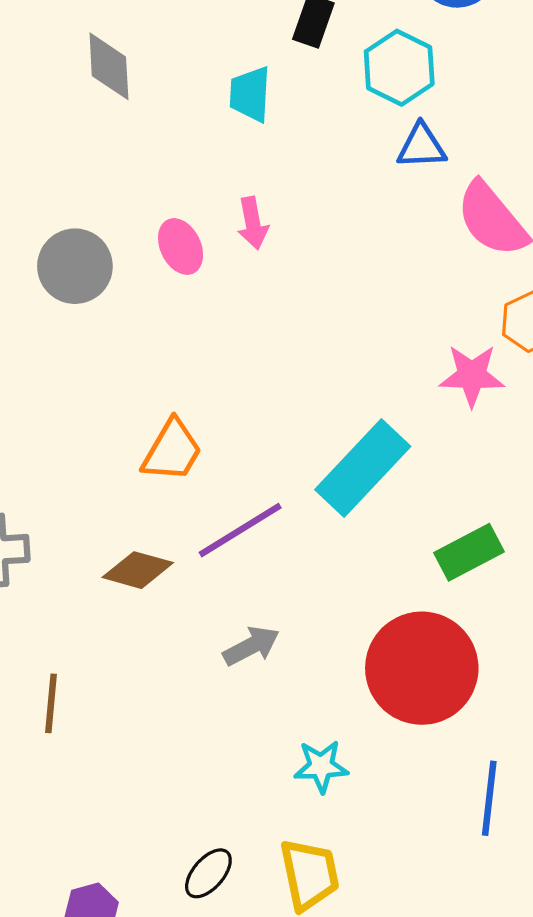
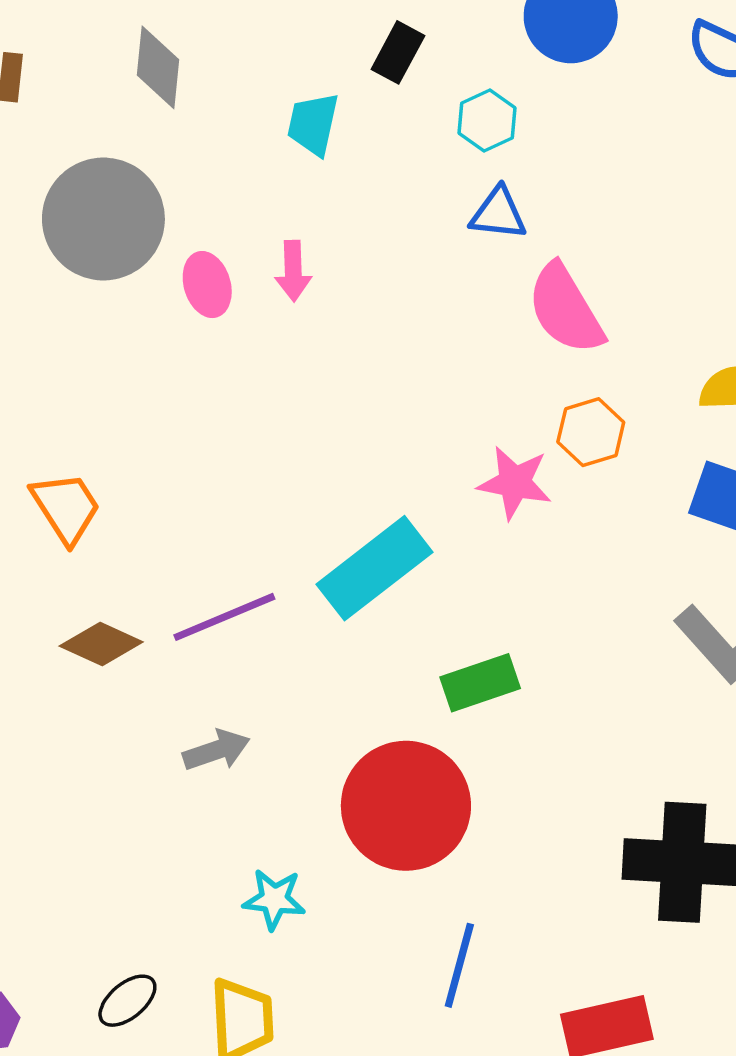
cyan hexagon: (399, 68) -> (487, 121), size x0.7
gray circle: (75, 266) -> (103, 219), moved, size x1.4
orange trapezoid: (172, 451) -> (66, 508), moved, turned -72

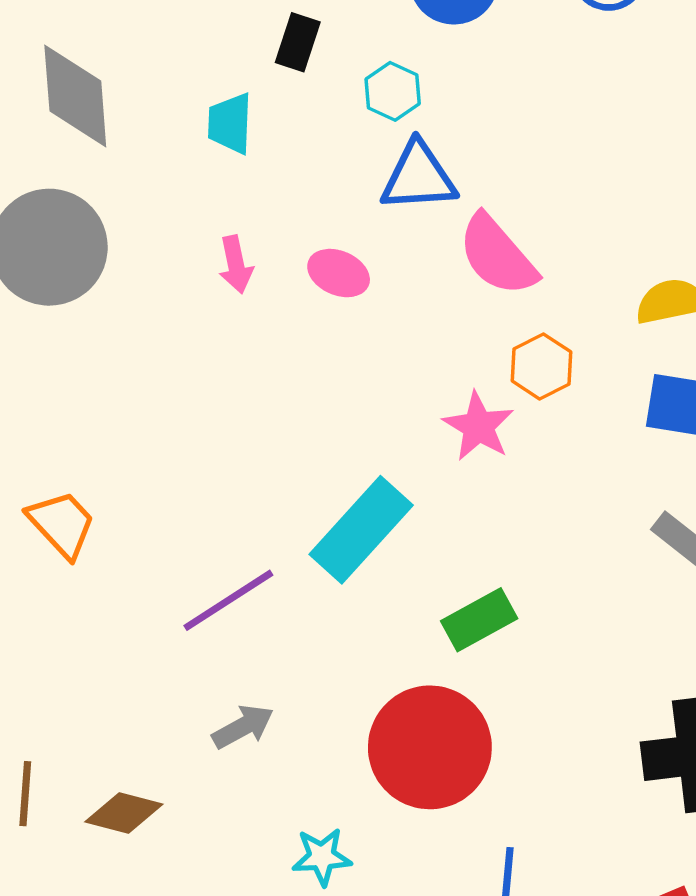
gray diamond: (158, 67) -> (75, 96), size x1.4
blue triangle: (498, 214) -> (419, 177), size x1.4
pink ellipse: (207, 285) -> (339, 273), moved, turned -40
pink star: (515, 483) -> (478, 426), turned 30
brown diamond: (101, 644) -> (124, 813), moved

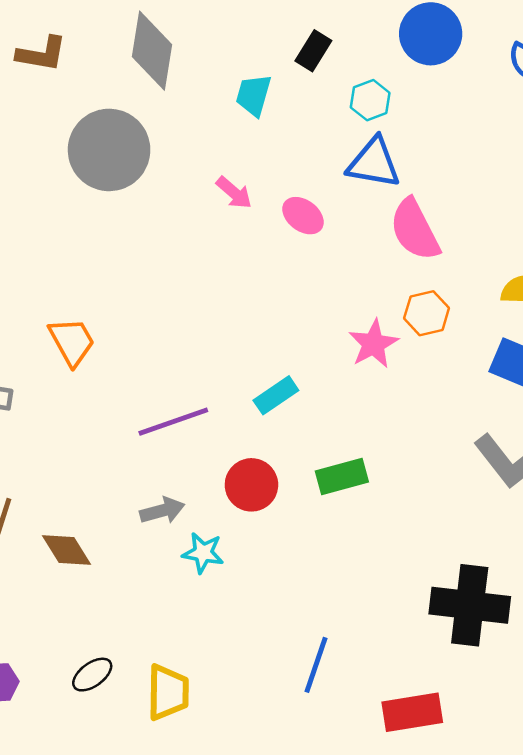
pink arrow: (236, 264) -> (234, 193), turned -51
cyan rectangle: (361, 530) -> (276, 395), size x0.6
red circle: (430, 747) -> (251, 485), moved, size x0.6
brown diamond: (124, 813) -> (66, 550), turned 30
cyan star: (322, 857) -> (203, 553), moved

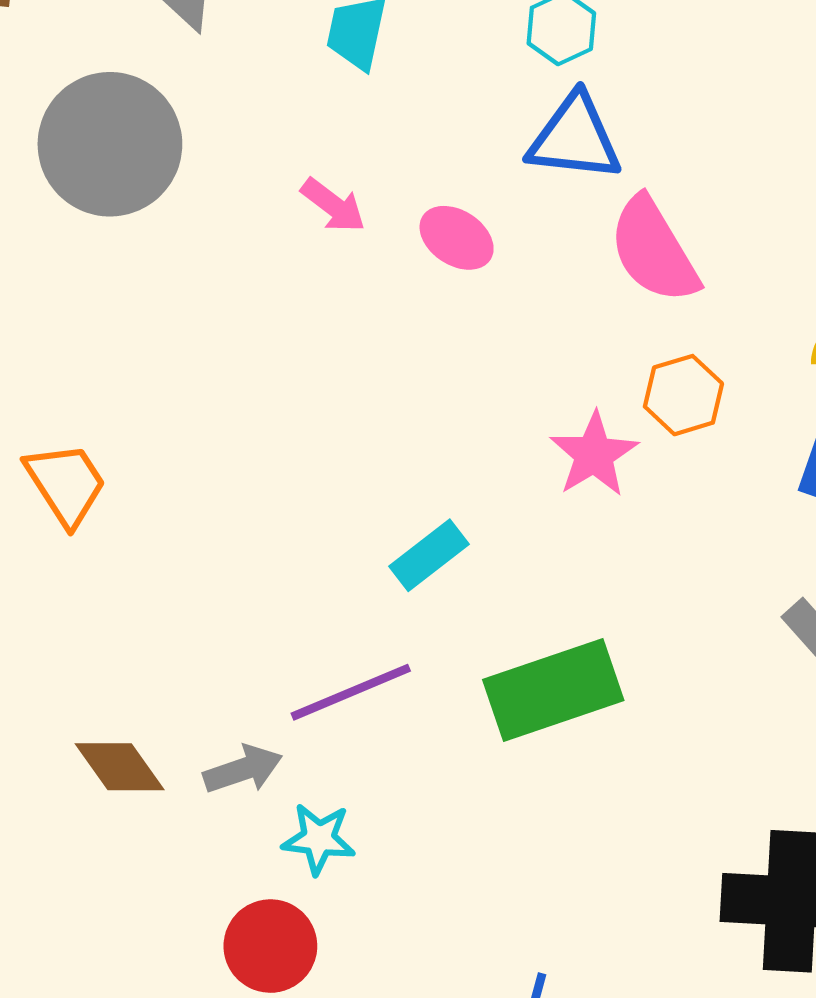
purple line: (173, 422) -> (351, 692), moved
green rectangle: (342, 476) -> (553, 690), size x1.5
red circle: (251, 485) -> (270, 946), moved
brown diamond: (66, 550) -> (120, 767), moved

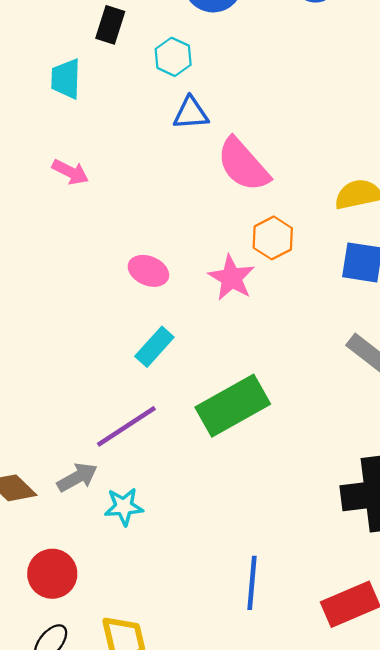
blue triangle: (575, 138) -> (191, 113), size x0.7
pink ellipse: (457, 238) -> (148, 271), moved
red circle: (270, 946) -> (52, 574), moved

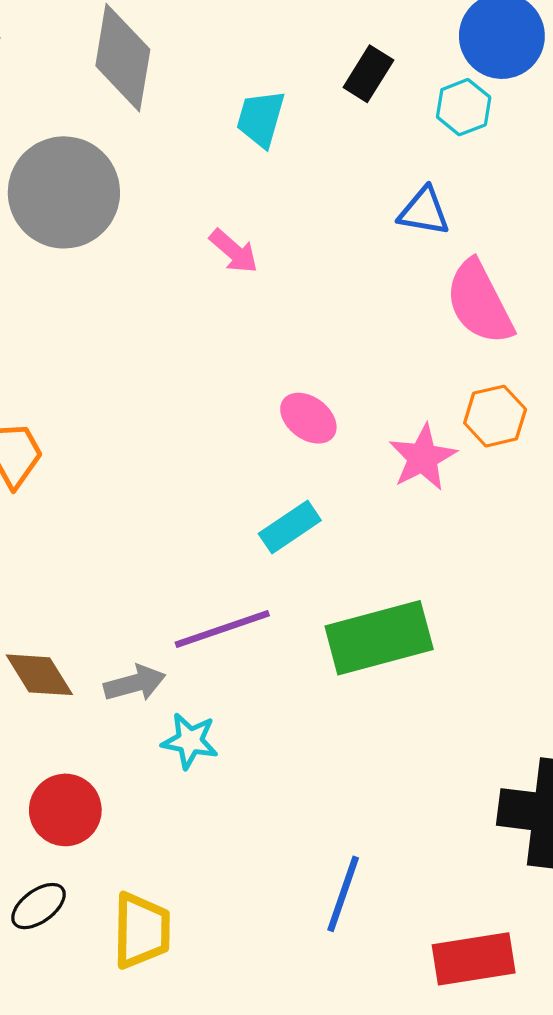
black rectangle: (110, 25) -> (368, 74), moved
cyan hexagon: (173, 57) -> (464, 107), moved

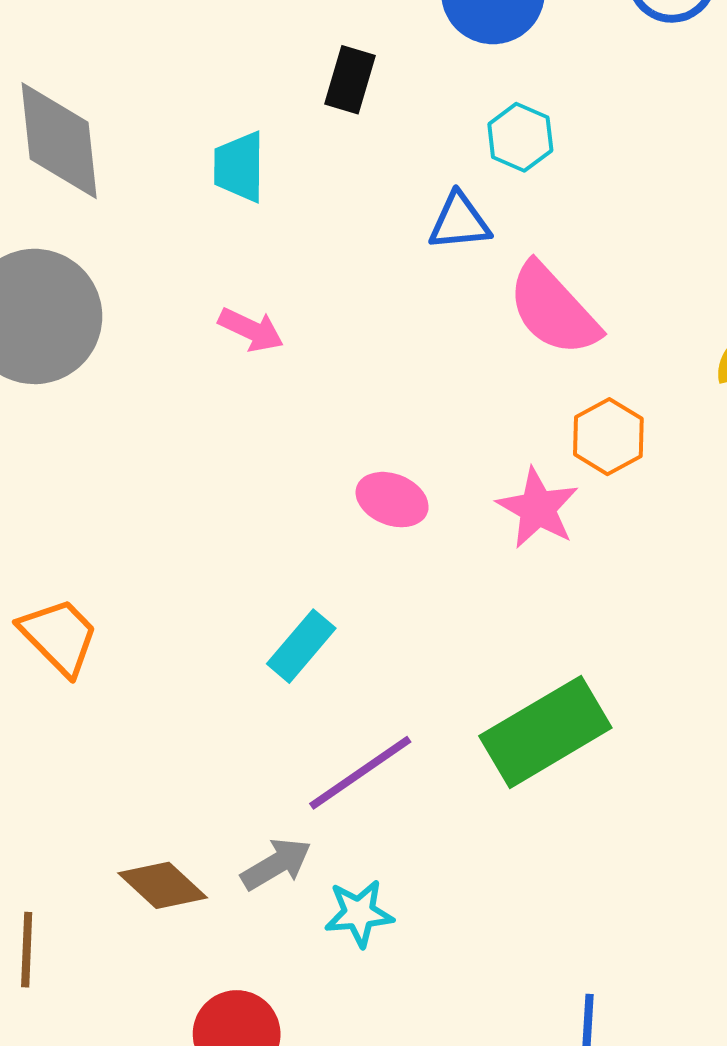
cyan hexagon: (464, 107) -> (520, 137), moved
cyan rectangle: (290, 527) -> (301, 646), moved

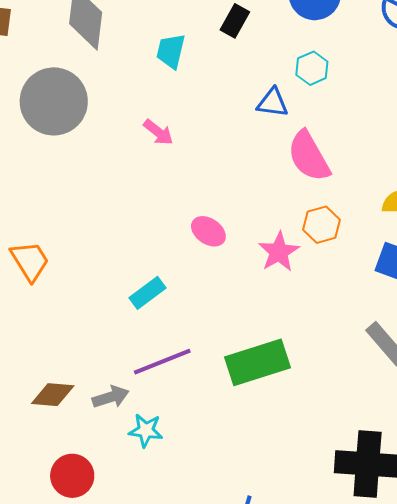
brown diamond: (163, 885) -> (53, 395), turned -51

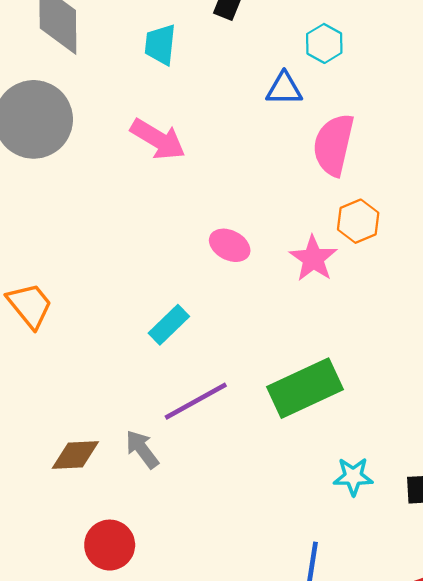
pink arrow: (158, 132) -> (158, 139), size x1.5
pink semicircle: (309, 156) -> (333, 145), turned 50
gray arrow: (111, 397) -> (142, 449), turned -102
cyan star: (146, 430) -> (353, 476), moved

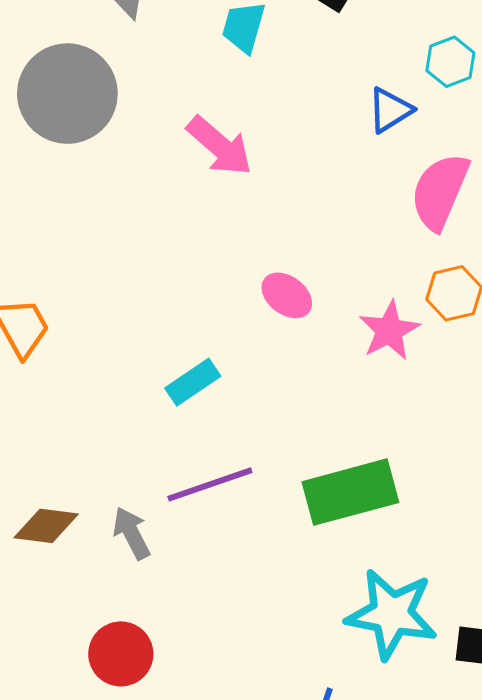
blue triangle: (284, 89) -> (390, 110), turned -42
cyan star: (353, 476) -> (392, 614), size x1.8
red circle: (110, 545) -> (121, 654), moved

